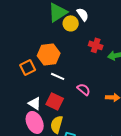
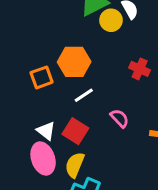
red cross: (96, 45) -> (140, 69), moved
white line: (58, 76) -> (84, 95), turned -64

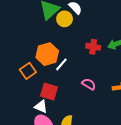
white line: (84, 95) -> (61, 64), moved
red square: (75, 131) -> (49, 92), moved

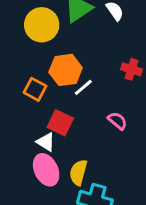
yellow circle: (65, 19) -> (42, 25), moved, size x1.5
orange square: (28, 71) -> (35, 89), turned -35

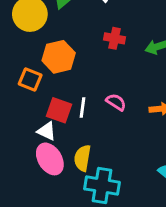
red cross: (131, 69) -> (115, 38), moved
white line: (83, 87) -> (82, 108), moved, turned -36

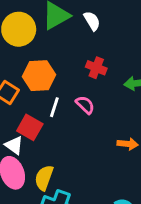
pink semicircle: (116, 102) -> (85, 105), moved
white line: (82, 108) -> (54, 107), moved

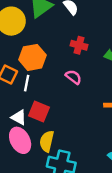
white line: (54, 107) -> (27, 83), moved
red square: (30, 127) -> (39, 111), moved

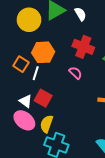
red cross: (79, 45) -> (83, 47), size x1.5
pink ellipse: (20, 140) -> (24, 120), turned -30

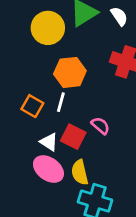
orange square: (21, 64) -> (32, 106), moved
pink semicircle: (75, 73) -> (100, 126), moved
yellow semicircle: (47, 124) -> (80, 172), turned -30

